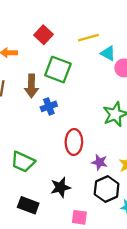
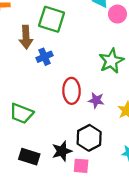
purple star: (100, 162) -> (96, 100), moved
black star: (60, 187) -> (62, 151), moved
black hexagon: (107, 189) -> (89, 138), moved

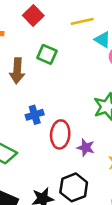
green square: (52, 19) -> (47, 54), size x0.7
blue cross: (44, 57) -> (35, 115), moved

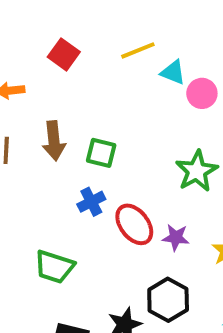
green square: (47, 54) -> (101, 153), moved
red ellipse: (60, 134) -> (134, 224), turned -32

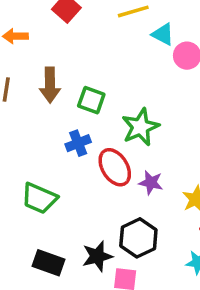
green star: (197, 171) -> (140, 127), moved

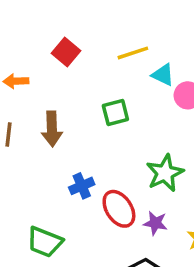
green square: (91, 100) -> (115, 112), moved, turned -32
green star: (140, 127) -> (165, 173), moved

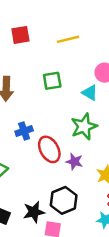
red square: (66, 52) -> (20, 35), turned 36
cyan triangle: (163, 75) -> (90, 93), moved

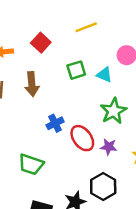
red square: (20, 35) -> (41, 43), moved, turned -30
cyan triangle: (90, 93) -> (104, 75), moved

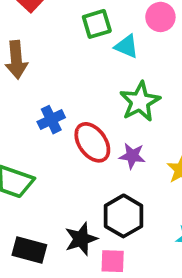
green square: (76, 70) -> (97, 24), moved

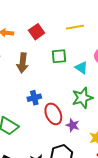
green square: (97, 24) -> (59, 56), moved

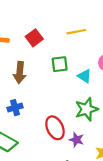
blue cross: (34, 98) -> (15, 108), moved

